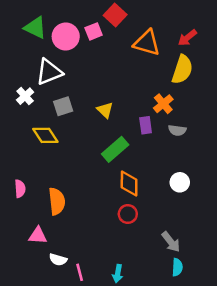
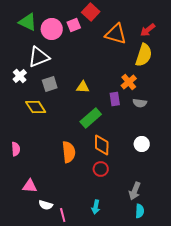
yellow triangle: (105, 110) -> (83, 87), turned -40
orange semicircle: (57, 201) -> (69, 152), moved
gray arrow: (171, 242) -> (135, 191), turned 60
cyan arrow: (118, 274) -> (96, 207), moved

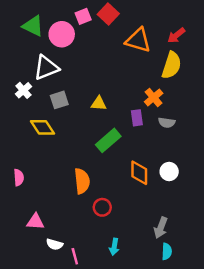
pink square: (74, 25) -> (83, 16), moved
orange diamond: (102, 145) -> (139, 173), moved
red circle: (101, 169) -> (102, 207), moved

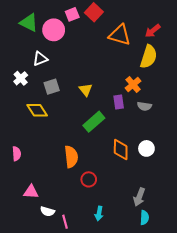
white triangle: (46, 68) -> (40, 59), size x0.7
yellow triangle: (99, 103) -> (86, 90), turned 48

